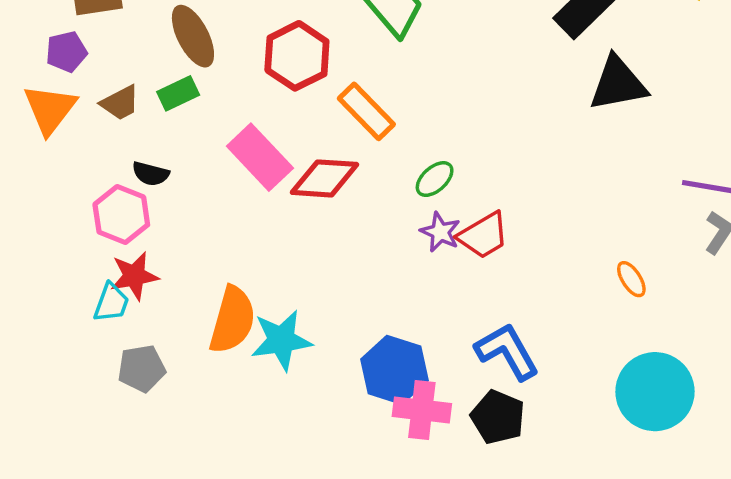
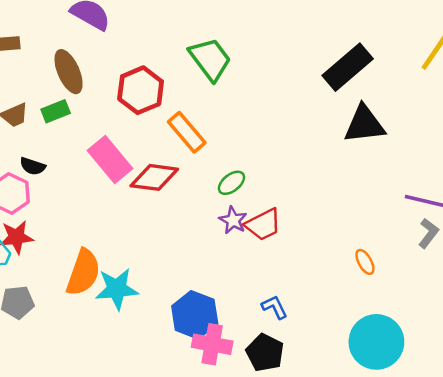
blue L-shape: (507, 351) -> (275, 307), size x0.6

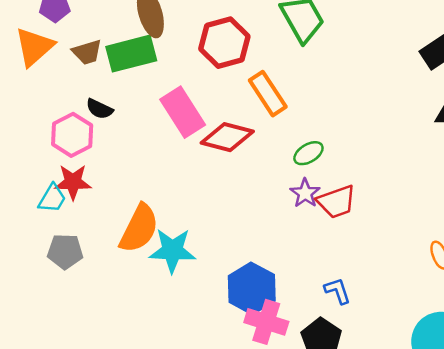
green rectangle: (56, 111) -> (131, 54), size x1.6

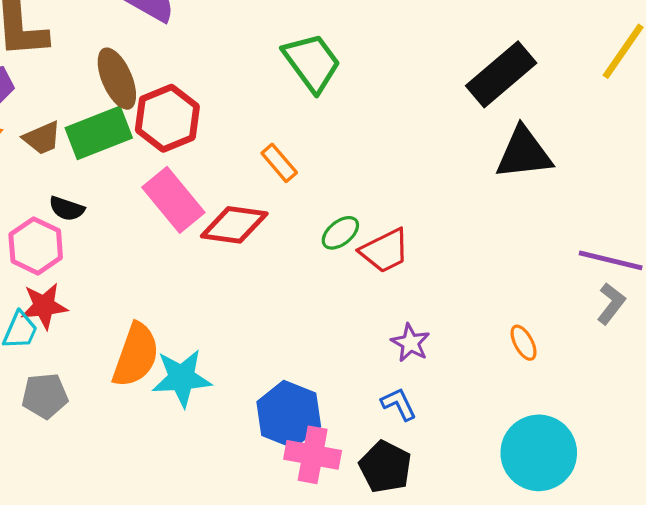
red hexagon: (224, 43) -> (167, 118), moved
orange rectangle: (268, 94) -> (279, 163), size x0.7
purple star: (305, 193) -> (410, 343), moved
red trapezoid: (336, 202) -> (385, 251), moved

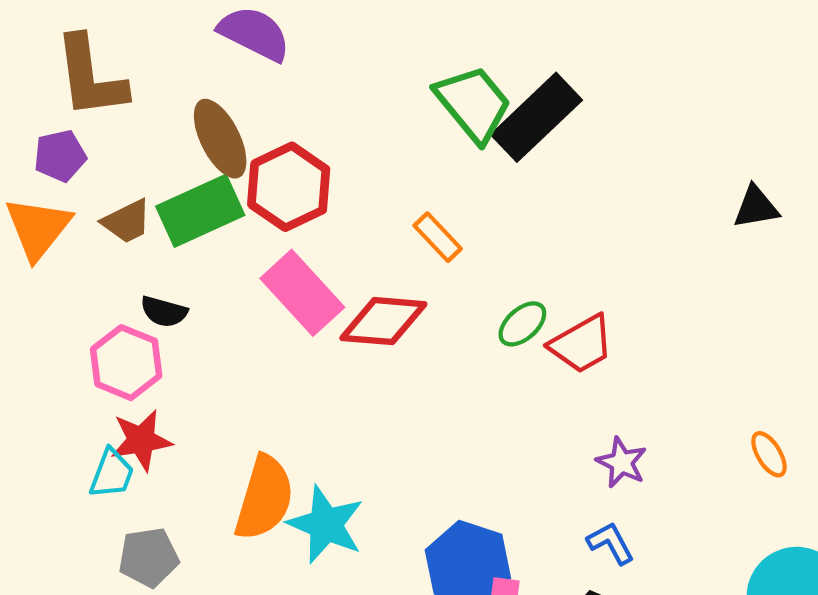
black rectangle: (501, 74) -> (537, 117), moved
black triangle: (524, 153) -> (756, 207), size x0.6
cyan star: (182, 378) -> (326, 524), turned 30

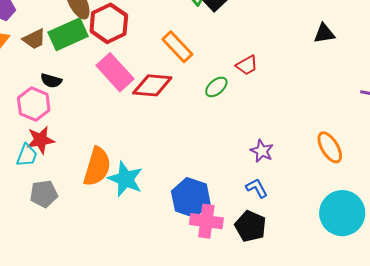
orange rectangle: (438, 237) -> (177, 47), size x1.4
red trapezoid: (582, 344) -> (247, 65), moved, size x0.7
orange ellipse: (769, 454) -> (330, 147), size x1.5

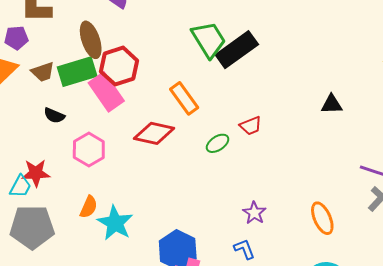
pink rectangle: (115, 72) -> (106, 92), moved
pink hexagon: (34, 104) -> (89, 149), moved
orange semicircle: (97, 167) -> (89, 207), size x0.6
gray pentagon: (44, 194) -> (32, 227), size x1.6

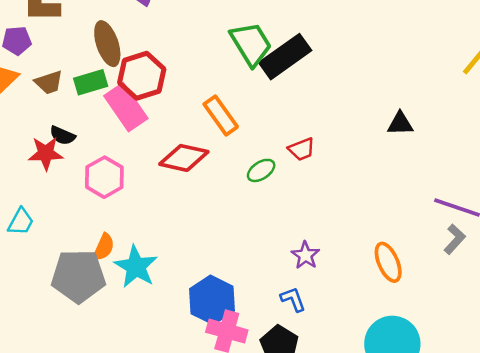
green rectangle: (77, 72) -> (91, 82), size x0.7
red star: (36, 173) -> (46, 153), moved
gray pentagon: (32, 227) -> (78, 276), moved

